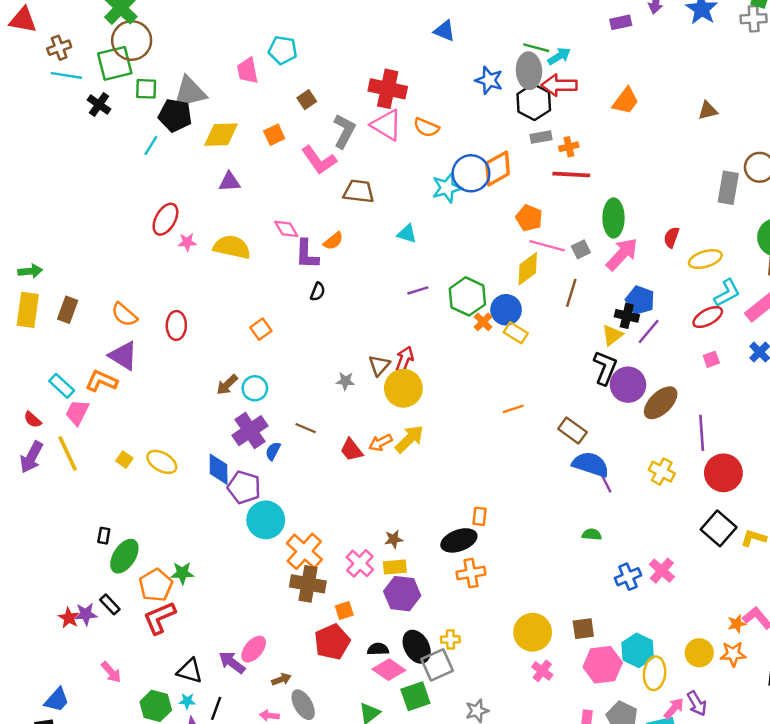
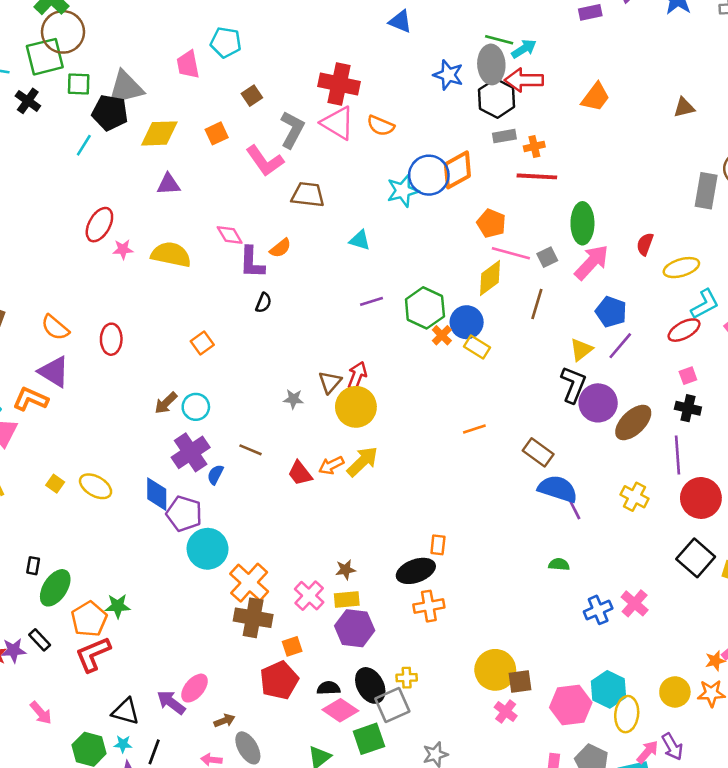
black cross: (627, 316) -> (688, 408), moved
brown square: (583, 629) -> (520, 682), moved

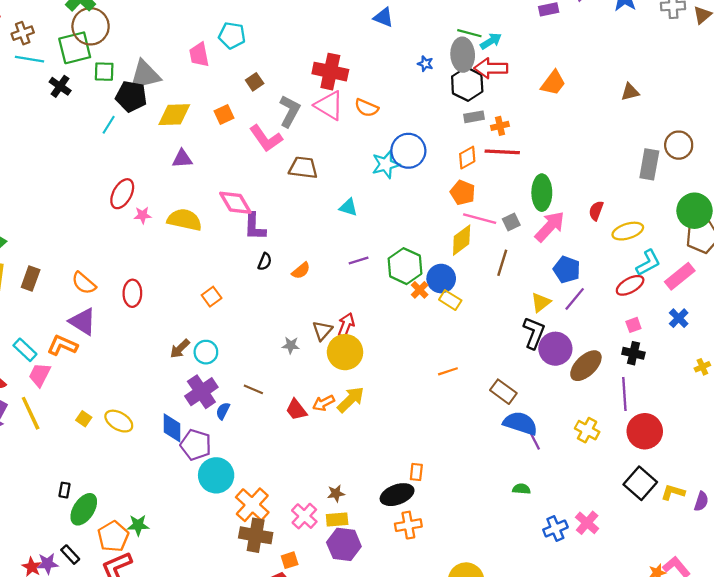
blue star: (448, 75) -> (425, 64), size x0.6
orange diamond: (457, 170) -> (467, 158), moved, size x0.7
pink diamond: (230, 235) -> (235, 203), size x1.4
orange semicircle: (280, 248) -> (301, 271), moved

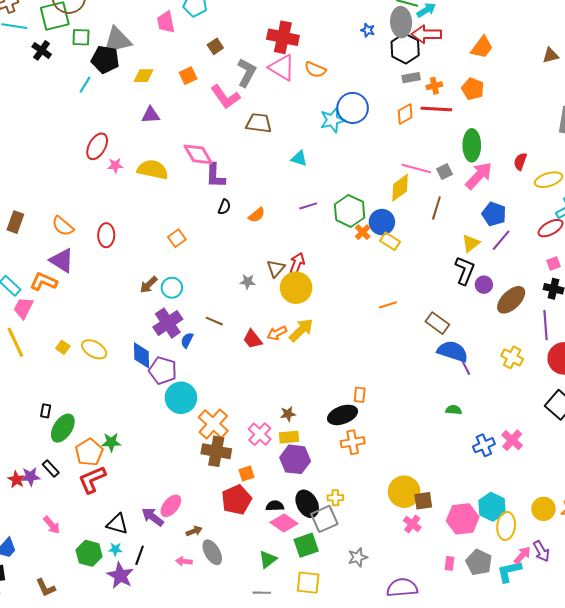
yellow diamond: (174, 115) -> (144, 76), size x0.7
orange pentagon: (463, 193) -> (473, 89), moved
purple circle: (555, 349) -> (484, 285), size x0.6

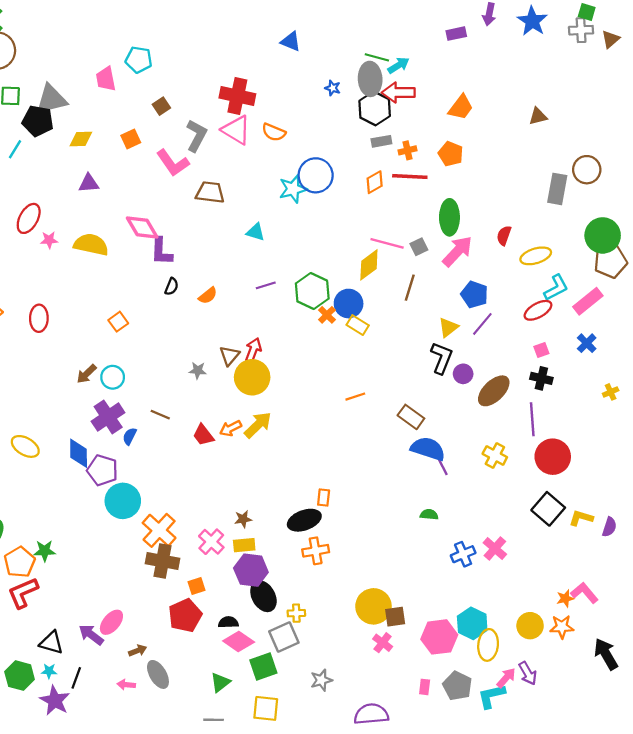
black ellipse: (307, 504) -> (263, 596), moved

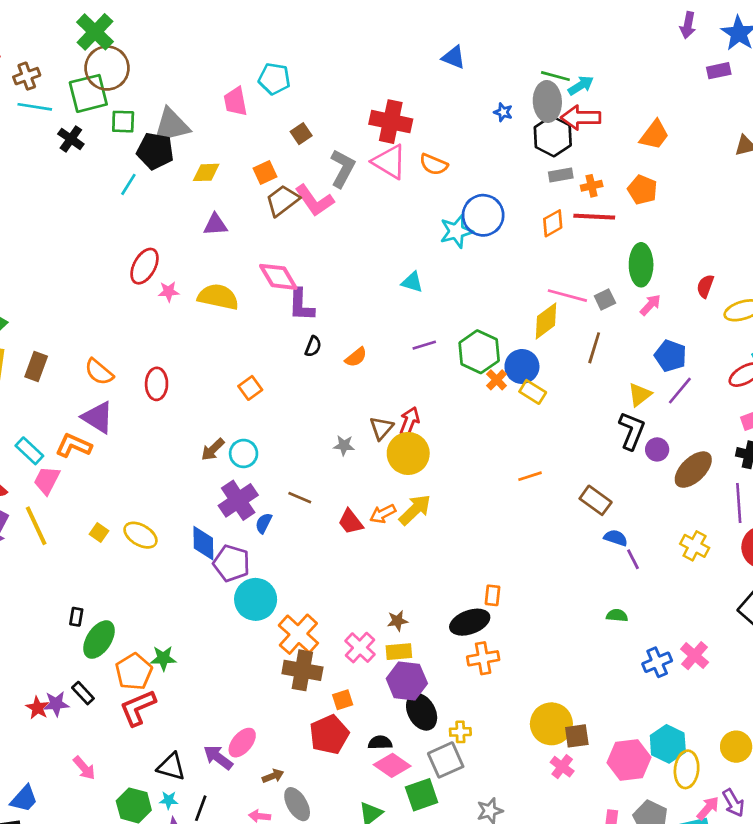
purple rectangle: (456, 34) -> (719, 71), moved
brown trapezoid: (210, 192) -> (282, 201), moved, turned -44
pink arrow: (457, 251) -> (650, 305), size x0.6
blue semicircle: (428, 449) -> (616, 538), size x0.6

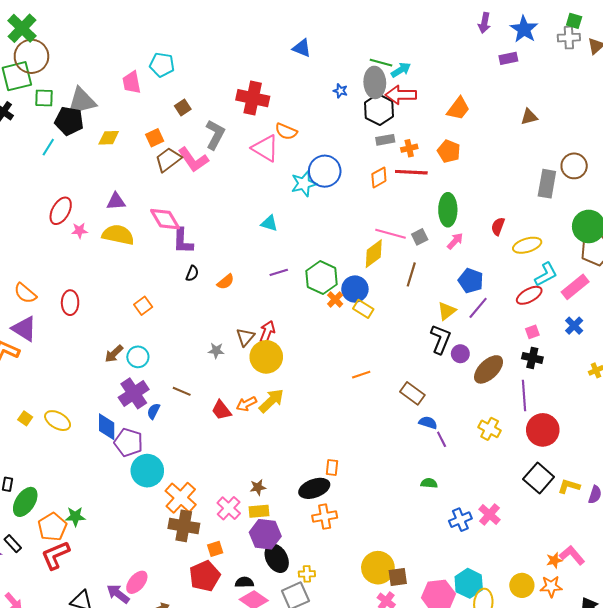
pink triangle: (389, 162) -> (265, 148), moved
purple triangle: (215, 225) -> (116, 201), moved

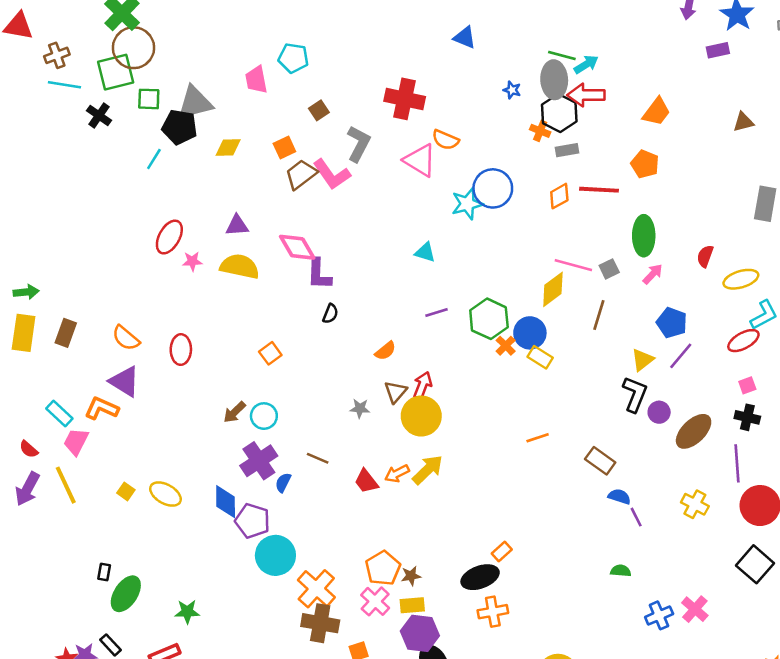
orange cross: (409, 148) -> (540, 131), moved, turned 35
orange semicircle: (226, 282) -> (385, 351), moved
orange rectangle: (332, 467) -> (502, 552), turned 42
orange pentagon: (52, 527) -> (383, 568), moved

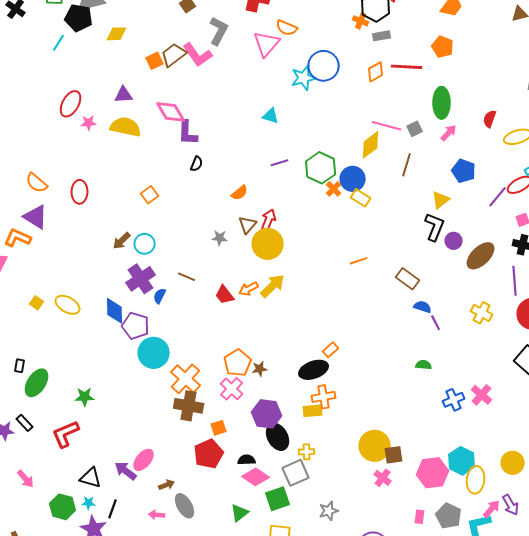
orange square: (284, 147) -> (155, 61), moved
pink triangle: (420, 160) -> (267, 44), turned 40
purple line: (681, 356) -> (498, 197), moved
yellow rectangle: (412, 605) -> (313, 411), moved

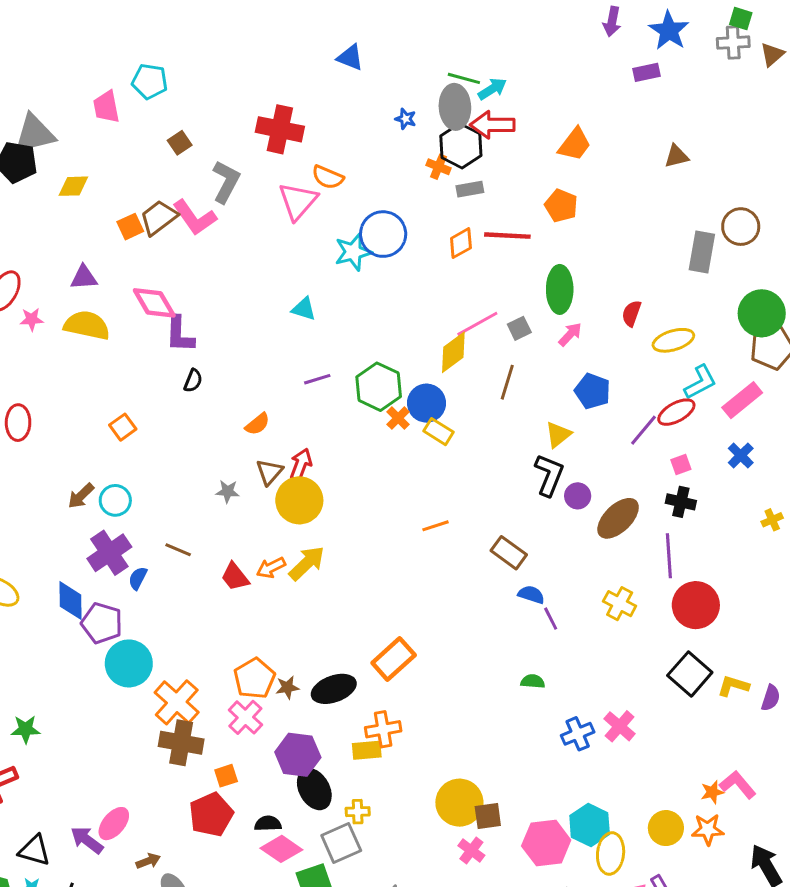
pink line: (387, 126) -> (477, 324), turned -44
orange rectangle: (331, 350) -> (394, 659), size x1.8
black ellipse: (314, 370) -> (334, 689), moved

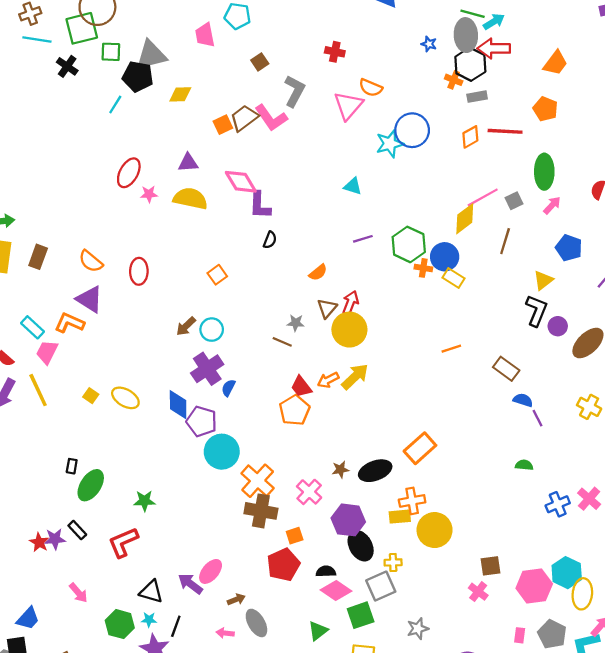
red cross: (280, 129) -> (335, 52), size x0.6
orange cross: (398, 418) -> (423, 268), turned -36
brown line: (178, 550) -> (282, 342), moved
orange pentagon: (254, 678) -> (295, 410), moved
yellow circle: (459, 803) -> (435, 530), moved

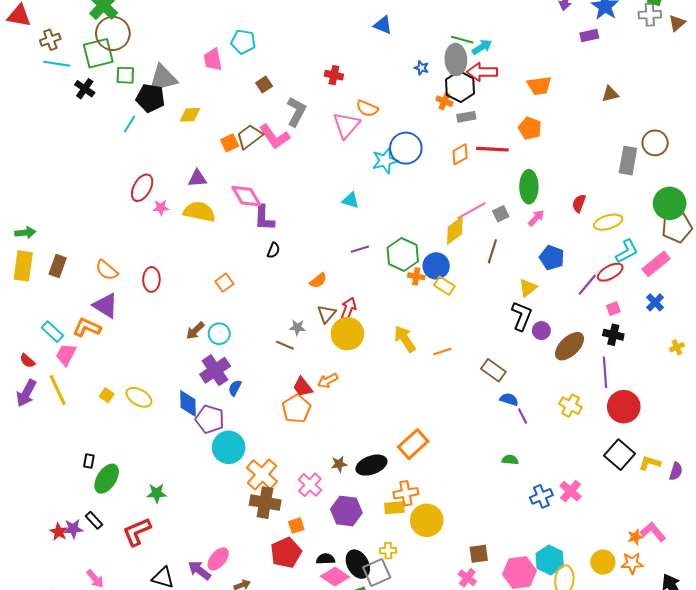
orange trapezoid: (555, 63) -> (539, 86), turned 45
yellow arrow: (355, 377) -> (405, 339), moved, turned -80
black ellipse: (361, 546) -> (358, 564), moved

